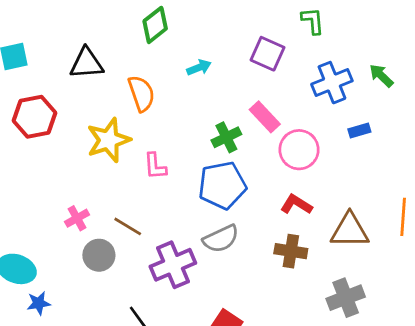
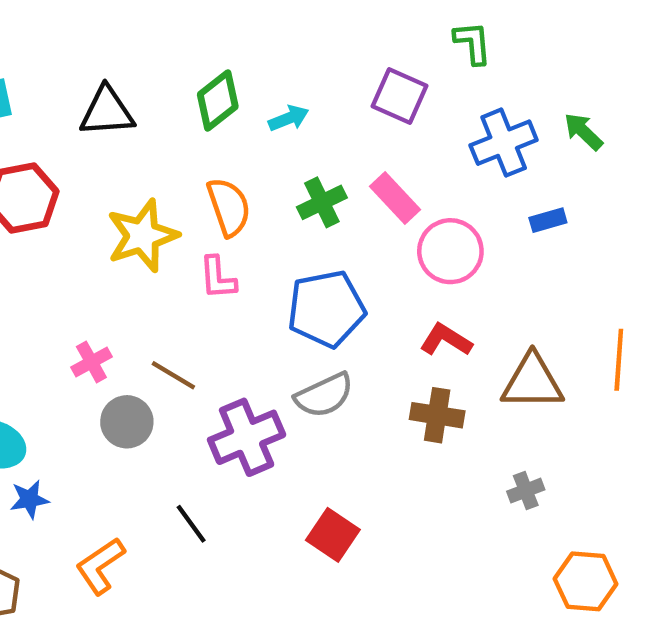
green diamond: (155, 25) -> (218, 100), moved
orange semicircle: (141, 93) -> (229, 207), moved
green cross: (226, 137) -> (322, 202), moved
gray cross: (346, 298) -> (526, 491), size x0.6

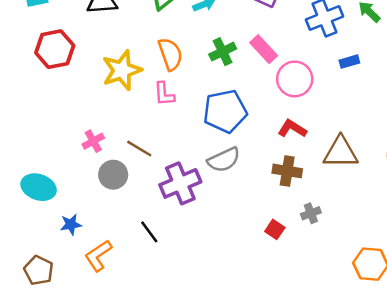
gray cross: (526, 491) -> (311, 213), moved
blue star: (29, 499) -> (71, 224), moved
red square: (333, 535) -> (275, 229), moved, size x0.7

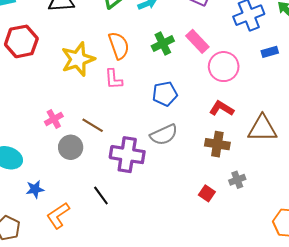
blue pentagon: (225, 111) -> (165, 94), size x0.7
purple cross: (180, 183) -> (127, 155), turned 32

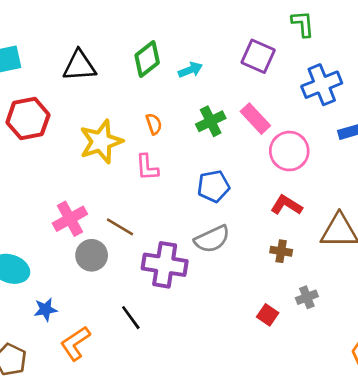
orange semicircle: (119, 46) -> (154, 124), size x0.6
pink cross: (54, 119) -> (70, 219), size x1.4
brown cross: (217, 144) -> (281, 251), size x0.7

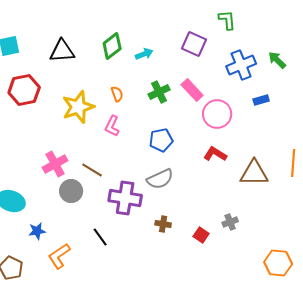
pink L-shape: (147, 167) -> (112, 126), turned 30
brown cross: (281, 251) -> (163, 224), moved

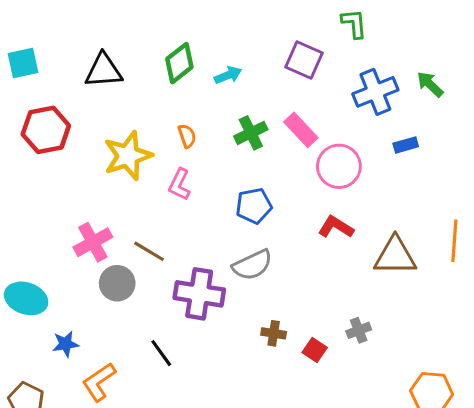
brown cross: (163, 224) -> (274, 333), moved

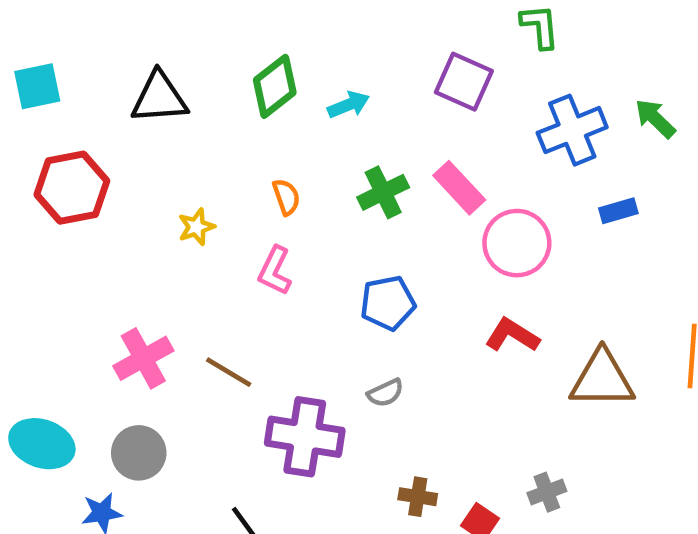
yellow star: (128, 156) -> (196, 227), size x0.5
gray semicircle: (252, 265) -> (385, 393), size x0.6
gray circle: (117, 283) -> (139, 453), moved

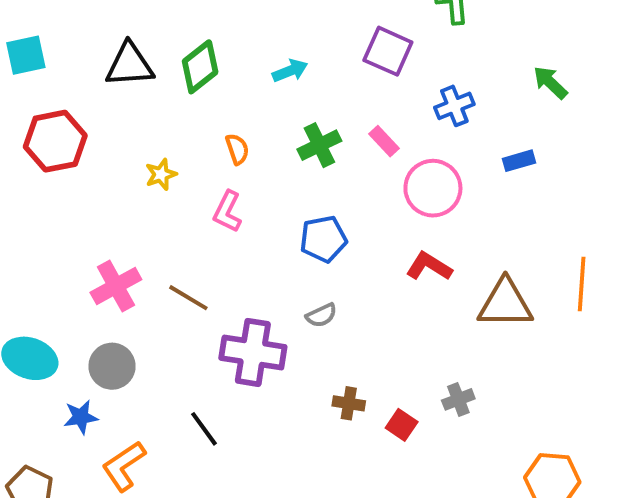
green diamond: (275, 86) -> (200, 67), moved
blue cross: (572, 130) -> (454, 106), moved, size x0.7
pink rectangle: (459, 188) -> (384, 141), size x0.7

